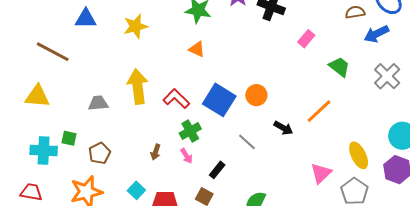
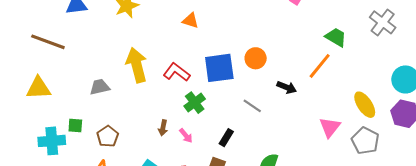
green trapezoid: (339, 67) -> (336, 37), moved
blue square: (219, 100) -> (219, 68), turned -32
pink arrow: (186, 156) -> (186, 136), moved

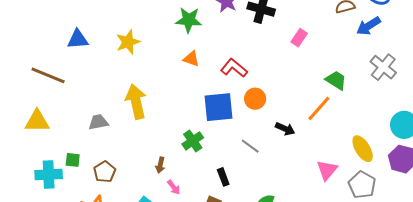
red L-shape: (177, 72) -> (234, 68), moved
pink arrow: (186, 136) -> (174, 187), moved
black rectangle: (226, 138) -> (223, 177), turned -54

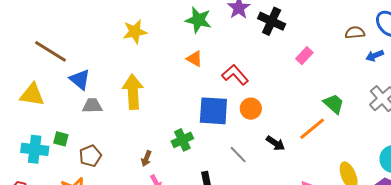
blue arrow: (368, 26) -> (375, 56), size x0.7
blue triangle: (78, 39) -> (80, 79), moved, turned 35

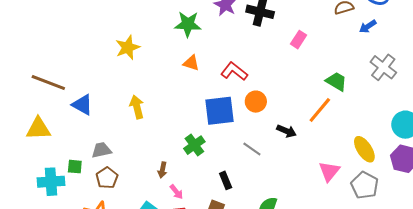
yellow arrow: (133, 92) -> (137, 107), size x0.7
gray trapezoid: (92, 106) -> (101, 150), moved

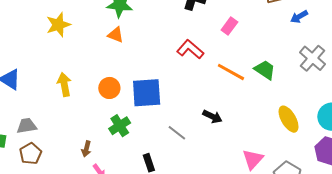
orange triangle: (191, 63) -> (116, 35), moved
red L-shape: (234, 71) -> (190, 49), moved
orange circle: (256, 102) -> (109, 88), moved
orange line: (320, 110) -> (231, 72), moved, turned 76
yellow ellipse: (364, 149) -> (289, 119), moved

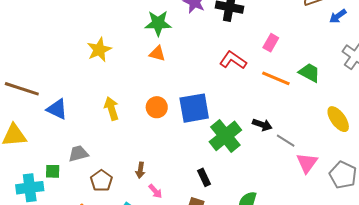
pink rectangle: (229, 26) -> (271, 43), moved
green cross: (120, 126) -> (225, 136), moved, size x1.5
gray line: (177, 133) -> (286, 141), moved
brown pentagon: (31, 154) -> (101, 181), moved

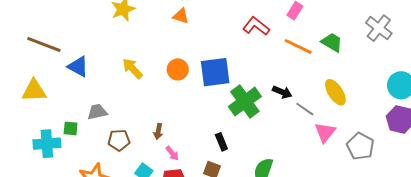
yellow arrow: (111, 109) -> (132, 69), turned -30
yellow ellipse: (338, 119) -> (335, 92), moved
brown pentagon: (101, 181) -> (119, 140), turned 30

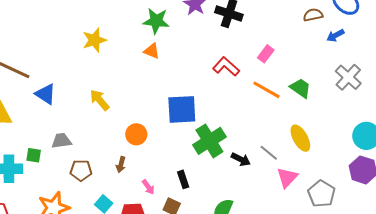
orange circle: (178, 69) -> (136, 134), moved
black arrow: (282, 92) -> (241, 159), moved
pink arrow: (172, 153) -> (148, 187), moved

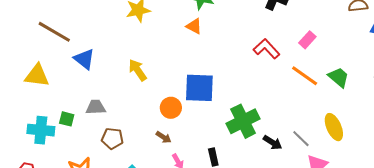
blue square: (182, 109) -> (199, 88), moved
brown arrow: (121, 165) -> (164, 137), moved, turned -77

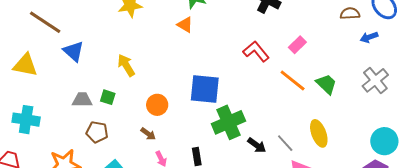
blue square: (199, 88) -> (205, 89), moved
green square: (67, 119) -> (108, 97), moved

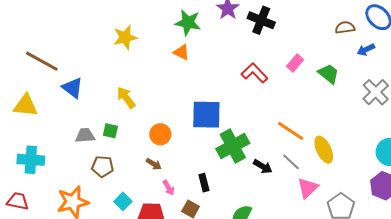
orange line: (293, 80) -> (291, 131), moved
green trapezoid: (326, 84) -> (329, 74), moved

